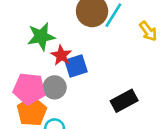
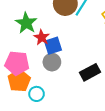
green star: (41, 37) -> (26, 23), turned -30
gray circle: (55, 87) -> (52, 62), moved

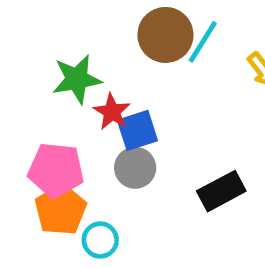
green star: (26, 23) -> (77, 79), turned 30

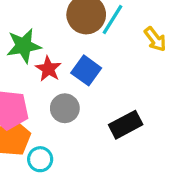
blue square: (137, 130) -> (86, 70), moved, turned -36

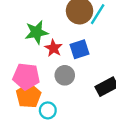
blue square: (86, 70) -> (79, 49), turned 36

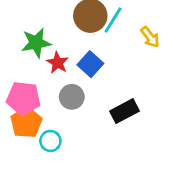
blue square: (79, 49) -> (90, 64), turned -30

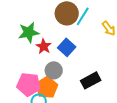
pink pentagon: (23, 98) -> (29, 84), moved
orange pentagon: (26, 122) -> (47, 87), moved

